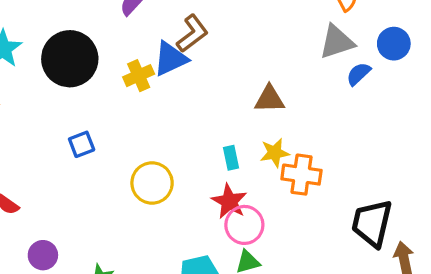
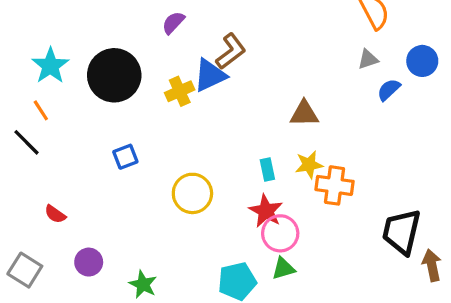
gray triangle: (337, 42) -> (368, 59), size x0.6

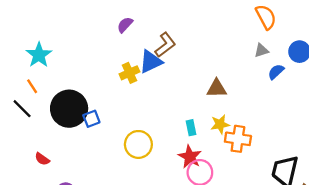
black circle: (114, 75) -> (69, 109), moved

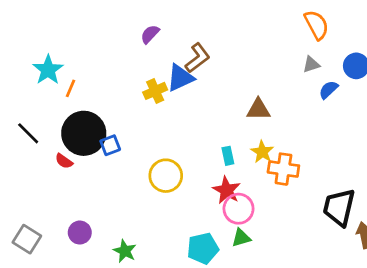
orange line: (32, 86) -> (71, 88), moved, turned 56
yellow star: (220, 124) -> (262, 152), turned -30
red semicircle: (42, 159) -> (64, 161), moved

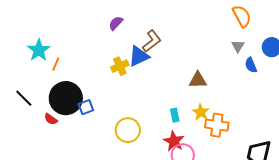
gray triangle: (311, 65) -> (238, 46), turned -40
blue semicircle: (328, 90) -> (251, 65), turned -70

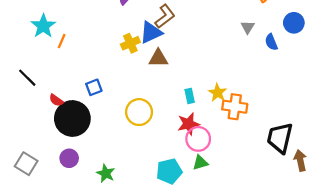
gray triangle: (238, 46) -> (248, 27), moved
brown triangle: (198, 80) -> (158, 58), moved
black circle: (66, 98) -> (72, 118), moved
red star: (174, 141) -> (188, 124), turned 30

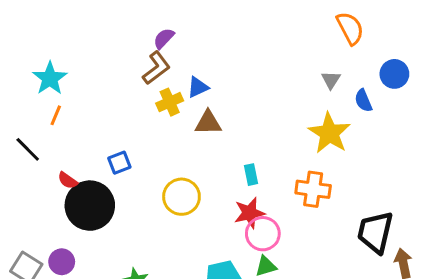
brown L-shape: (165, 16) -> (156, 68), moved
blue triangle: (151, 32) -> (198, 87), size x0.7
orange line: (62, 41) -> (56, 115), moved
yellow star: (218, 93) -> (329, 133), moved, size x1.6
purple circle: (69, 158) -> (62, 262), moved

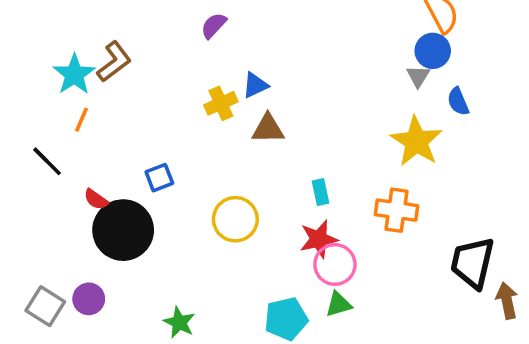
brown L-shape: (156, 68) -> (114, 62), moved
blue circle: (394, 74) -> (433, 51), moved

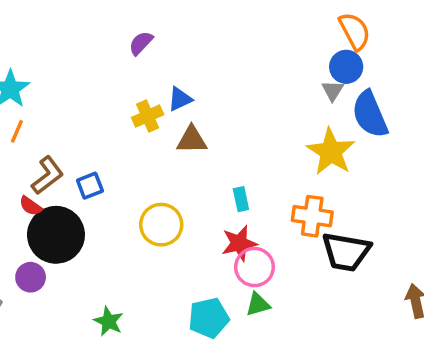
brown L-shape: (114, 62) -> (47, 175), moved
blue semicircle: (458, 102) -> (370, 114), size x1.8
black trapezoid: (473, 263) -> (346, 252), moved, turned -93
purple circle: (89, 299) -> (31, 277), moved

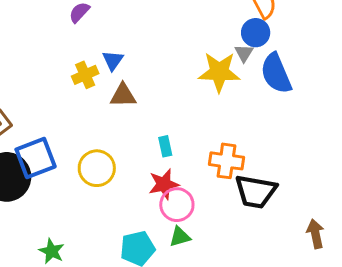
blue triangle: (180, 99) -> (113, 60), turned -30
yellow star: (331, 152) -> (219, 72), moved, turned -30
blue square: (90, 186) -> (36, 158), moved, size x1.8

